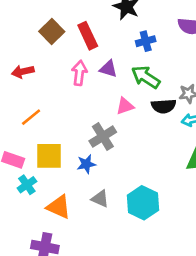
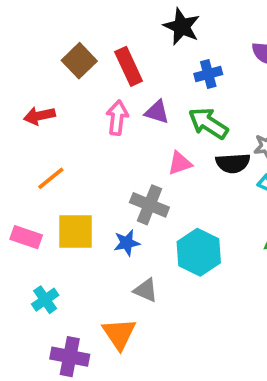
gray cross: (103, 136) -> (149, 205), turned -36
cyan cross: (27, 185) -> (45, 300), moved
cyan hexagon: (143, 203) -> (199, 252), moved
orange triangle: (59, 207) -> (119, 334), moved, turned 32

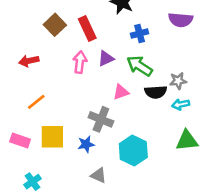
purple triangle: (157, 112) -> (106, 58), turned -42

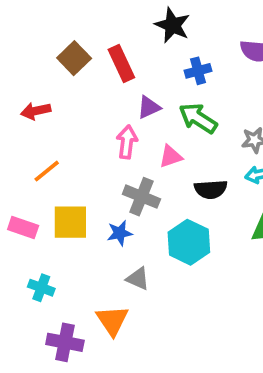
pink arrow: (80, 62) -> (127, 142), moved
black semicircle: (156, 92) -> (211, 189), moved
cyan cross: (33, 182) -> (41, 288), turned -35

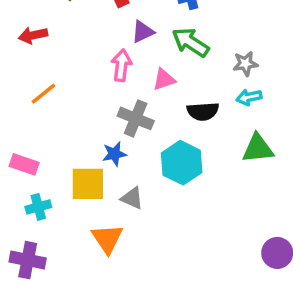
yellow square: (70, 222) -> (88, 184), moved
pink rectangle: (23, 228) -> (24, 164), moved
cyan cross: (41, 288) -> (38, 207), turned -35
purple cross: (65, 342) -> (28, 260), moved

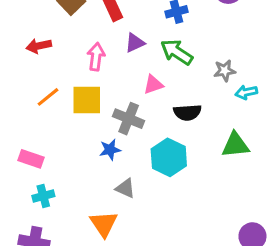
pink arrow: (121, 65) -> (96, 57), moved
cyan arrow: (249, 97) -> (246, 92), moved
yellow square: (88, 184) -> (87, 100), moved

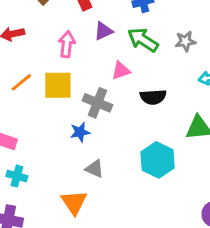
gray star: (225, 71) -> (185, 41), moved
cyan hexagon: (169, 157) -> (158, 160), moved
cyan cross: (43, 196) -> (17, 176), turned 30

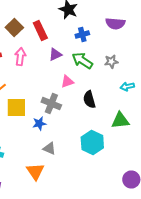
pink arrow: (67, 44) -> (20, 56), moved
yellow square: (58, 85) -> (16, 108), moved
black semicircle: (153, 97) -> (89, 100), turned 78

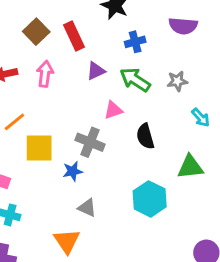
cyan arrow: (127, 86) -> (201, 117), turned -120

